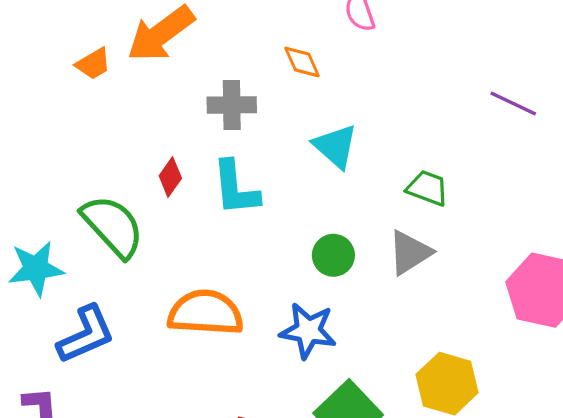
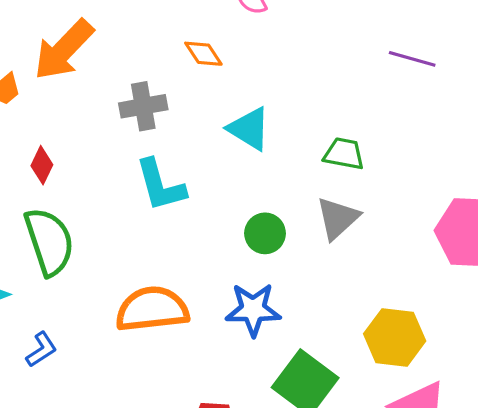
red diamond: (170, 177) -> (42, 165), moved
green semicircle: (113, 226) -> (49, 242), turned 34
blue L-shape: (86, 335) -> (41, 350), size x0.6

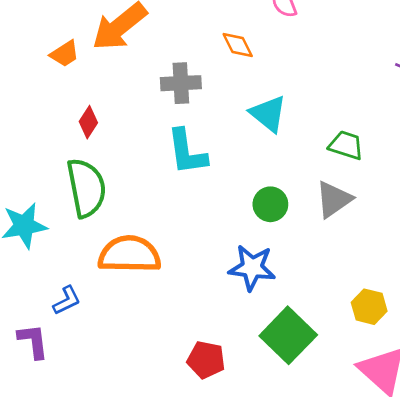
orange semicircle: (152, 309) -> (129, 254), moved
yellow hexagon: (395, 337) -> (369, 307), size x0.7
blue L-shape: (41, 350) -> (67, 300), moved

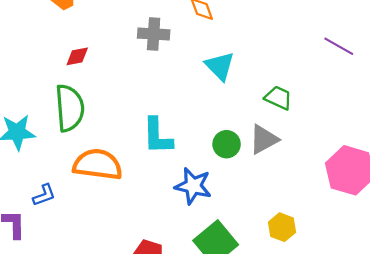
red diamond: (88, 122) -> (77, 56), turned 40
cyan L-shape: (187, 152) -> (157, 136), moved
green circle: (270, 204) -> (227, 144), moved

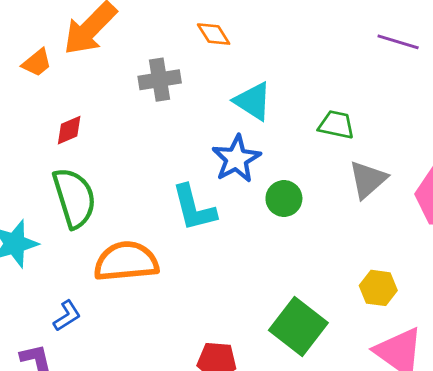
gray triangle: (264, 139) -> (368, 180), moved
blue star: (193, 186) -> (236, 159), moved, turned -30

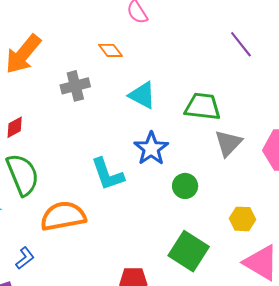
purple line: (398, 42) -> (241, 44), turned 40
green trapezoid: (336, 125) -> (203, 107), size x1.4
blue star: (236, 159) -> (151, 149), moved
green circle: (284, 199) -> (185, 186), moved

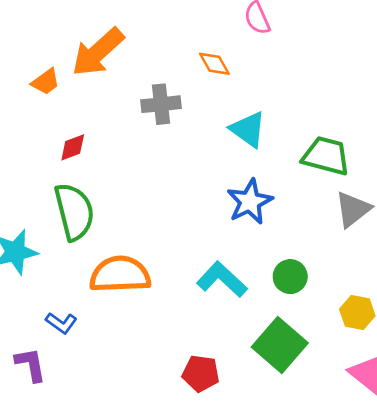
cyan L-shape: (107, 174) -> (222, 279), moved, turned 144
green circle: (185, 186) -> (290, 277), moved
blue L-shape: (25, 258) -> (61, 323), turned 65

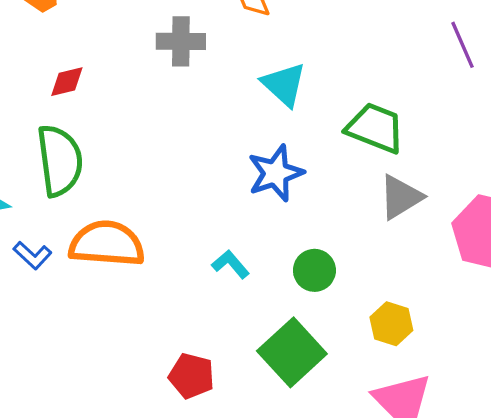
cyan L-shape: (222, 279) -> (231, 264), size x0.6
blue L-shape: (61, 323) -> (32, 255), moved

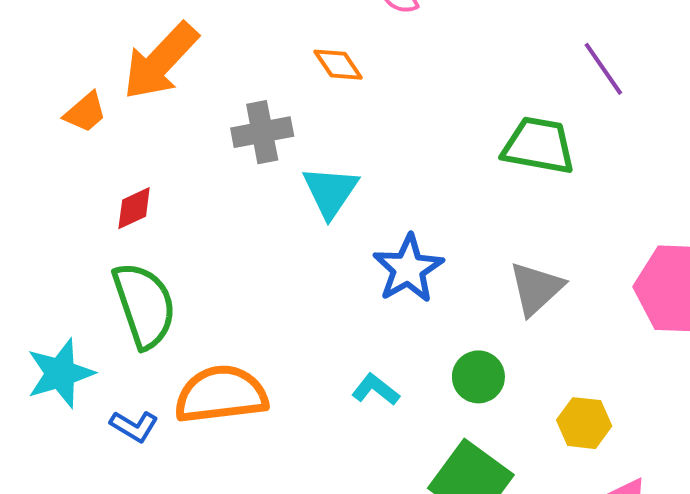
cyan triangle: (284, 84) -> (330, 192), moved, turned 33
green trapezoid: (375, 128) -> (538, 146), moved
gray triangle: (401, 197) -> (536, 288), moved

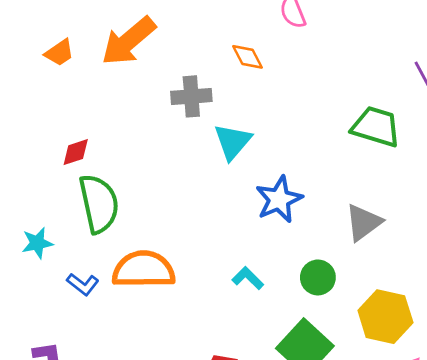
orange trapezoid: (85, 112) -> (59, 53), moved
red diamond: (134, 208) -> (76, 152), moved
cyan star: (60, 373) -> (37, 243), size x0.7
yellow hexagon: (584, 423) -> (385, 317), size x1.5

